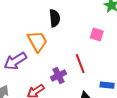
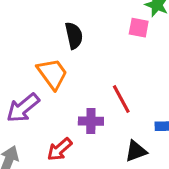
pink square: (97, 34) -> (139, 28), moved
purple cross: (59, 75) -> (91, 121), turned 35

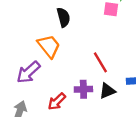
purple cross: (91, 121) -> (83, 89), moved
black triangle: (136, 151) -> (107, 91), moved

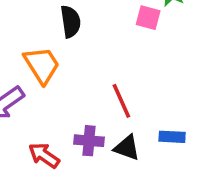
black triangle: (107, 91) -> (127, 148), turned 36
red arrow: (57, 102) -> (44, 155), turned 72

